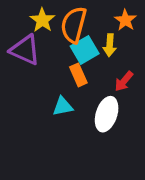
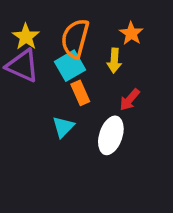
yellow star: (42, 20) -> (26, 37), moved
cyan square: (85, 50) -> (70, 66), moved
cyan triangle: (63, 106) -> (63, 127), turned -35

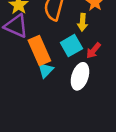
cyan square: (70, 66) -> (71, 46), moved
orange rectangle: (80, 93) -> (39, 50), moved, size x1.6

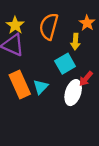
orange rectangle: (39, 50) -> (20, 84), moved
red arrow: (94, 50) -> (86, 79), moved

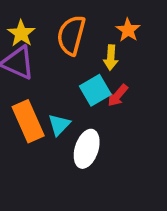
red arrow: (86, 79) -> (118, 95), moved
white ellipse: (73, 93) -> (87, 149), moved

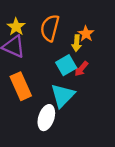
orange star: (128, 30) -> (86, 34), moved
cyan triangle: (59, 125) -> (63, 95), moved, size x1.6
white ellipse: (87, 149) -> (46, 118), moved

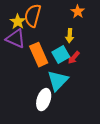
orange semicircle: (50, 28) -> (33, 16), moved
orange star: (86, 34) -> (78, 12), moved
orange rectangle: (21, 86) -> (39, 55), moved

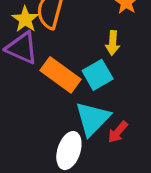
orange rectangle: (39, 55) -> (61, 75), turned -30
red arrow: (74, 58) -> (118, 132), moved

